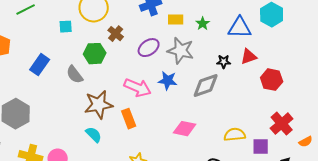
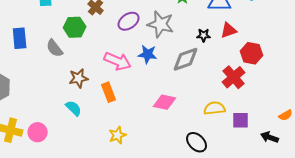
blue rectangle: (40, 65) -> (20, 38), turned -40
brown star: (99, 105) -> (79, 78), size x0.7
red cross: (282, 124) -> (234, 77), moved

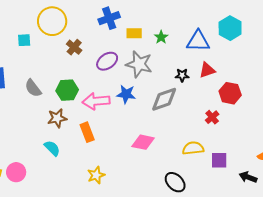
green hexagon: (75, 27) -> (67, 90), moved
pink arrow: (118, 61) -> (96, 101), turned 152
red cross: (234, 77) -> (212, 117), size x0.6

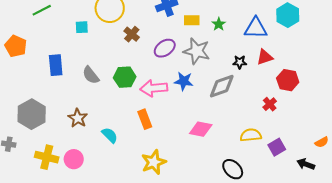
brown star: (57, 118) -> (78, 118), moved, turned -30
purple square: (219, 160) -> (277, 147), turned -30
yellow star: (96, 175) -> (154, 162), size x1.4

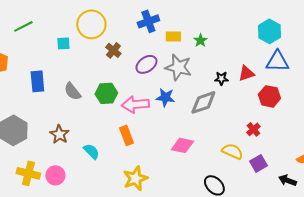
blue triangle: (256, 28) -> (277, 61), moved
red cross: (270, 104) -> (253, 129), moved
yellow semicircle: (251, 135) -> (232, 151), turned 30

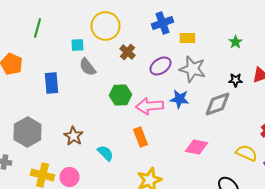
green line: (23, 26) -> (38, 28), turned -48
green star: (200, 40) -> (236, 42), moved
gray semicircle: (72, 91) -> (88, 67), moved

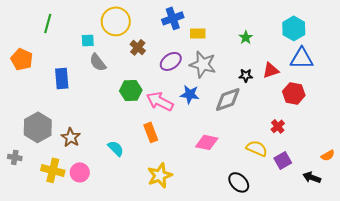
pink arrow: (150, 106) -> (160, 101), turned 32
brown star: (74, 136) -> (71, 137), moved

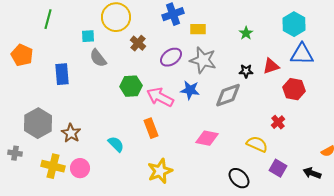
purple square: (283, 160) -> (278, 168), moved, turned -30

